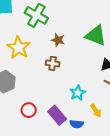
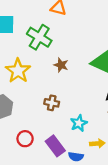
brown cross: (53, 63) -> (52, 103), moved
yellow arrow: (96, 111) -> (97, 143), turned -64

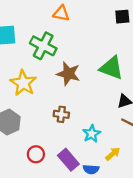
brown star: (61, 65) -> (68, 74), size x1.5
yellow arrow: (97, 143) -> (113, 154), turned -32

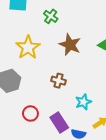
green cross: (43, 46) -> (51, 16), size x0.6

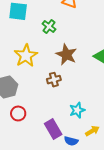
brown cross: (58, 81) -> (54, 80), moved, turned -32
red circle: (30, 113) -> (18, 114), moved

